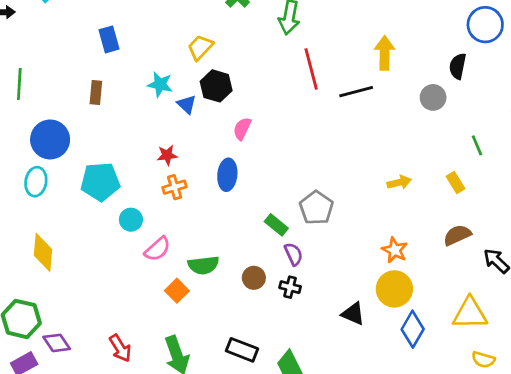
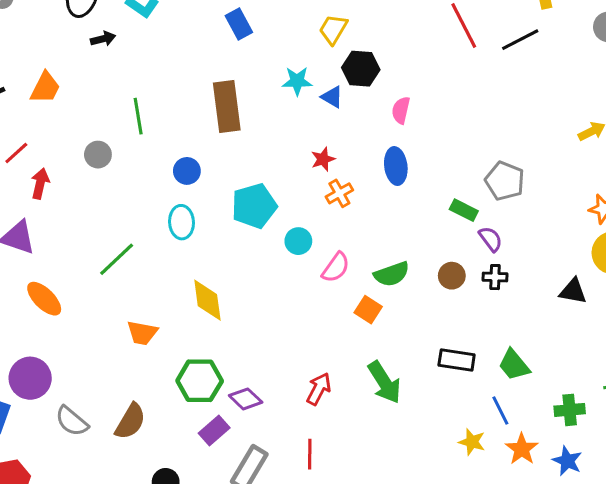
blue rectangle: (109, 39) -> (239, 24), moved
brown rectangle: (96, 93) -> (227, 106), size x1.8
blue circle: (50, 139) -> (187, 171), size x0.6
red arrow: (120, 348) -> (319, 389), turned -108

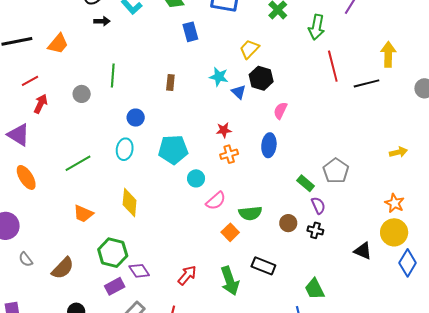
brown rectangle: (227, 106) -> (170, 82), size x0.5
black rectangle: (457, 360) -> (263, 266), moved
gray semicircle: (72, 421) -> (26, 259), size x0.7

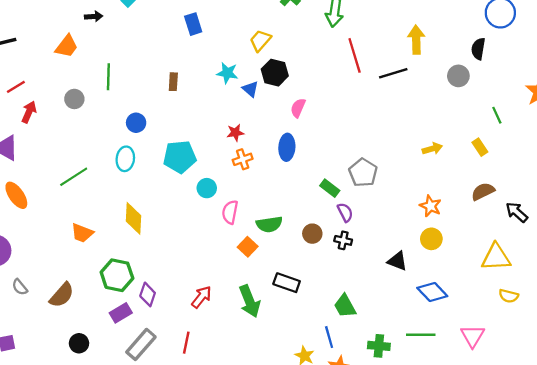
orange trapezoid: (58, 44) -> (67, 46), moved
pink semicircle: (216, 201) -> (230, 212), turned 145
yellow circle: (394, 232) -> (431, 239), size x0.7
blue diamond: (408, 263) -> (432, 292), moved, turned -72
purple diamond: (139, 271) -> (148, 294), turned 55

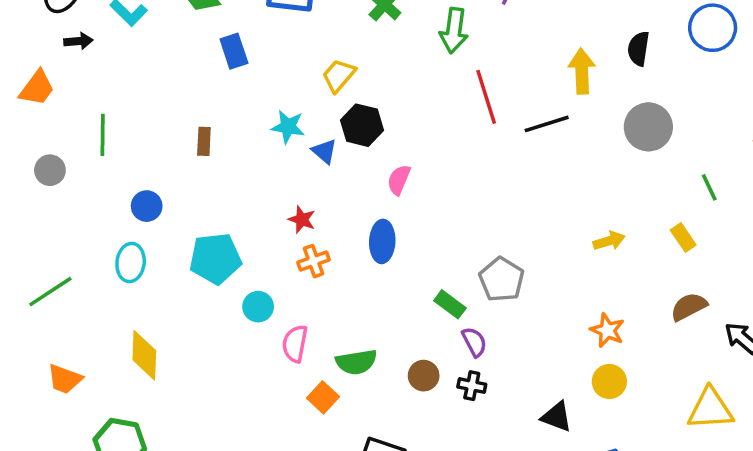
black semicircle: (478, 49) -> (638, 49), moved
gray circle: (458, 76) -> (648, 127), size x1.4
red star: (235, 133) -> (302, 219), turned 30

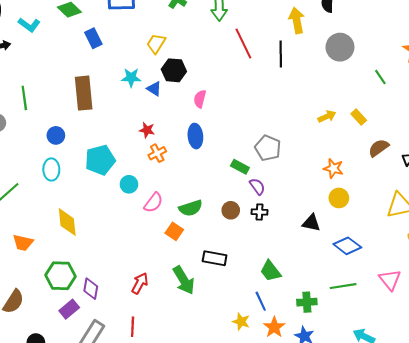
black line: (547, 124) -> (281, 54), turned -65
brown rectangle: (204, 141) -> (84, 93), size x2.0
yellow rectangle: (683, 238) -> (359, 117), moved
pink semicircle: (295, 344) -> (153, 203), turned -145

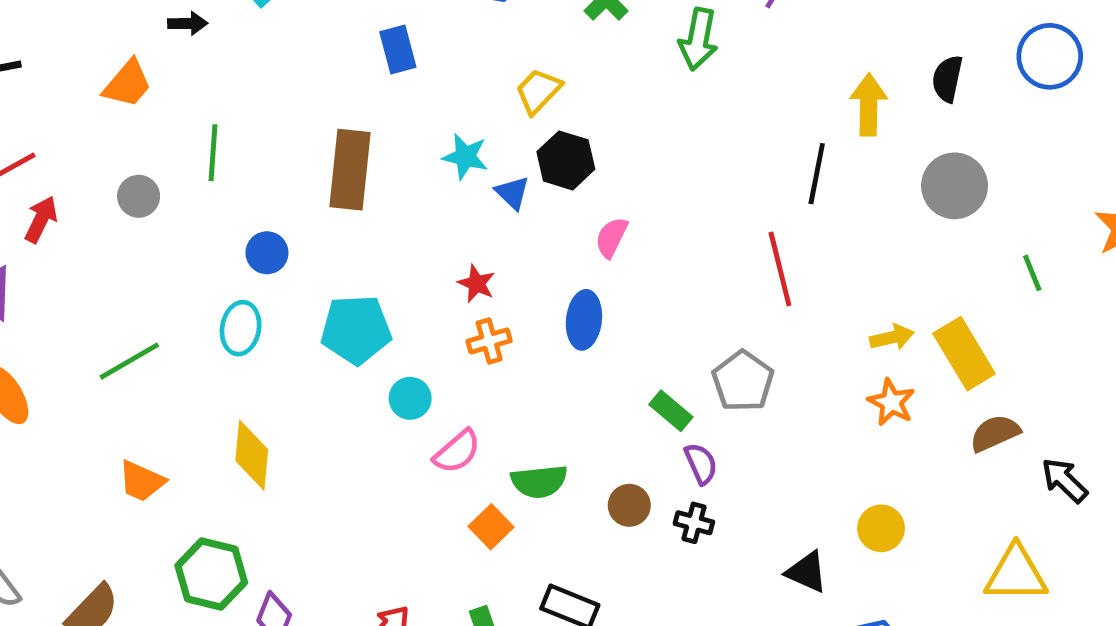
red line: (243, 43) -> (780, 269), moved
yellow rectangle: (359, 117) -> (964, 354), size x1.8
orange star: (333, 168) -> (891, 402), moved

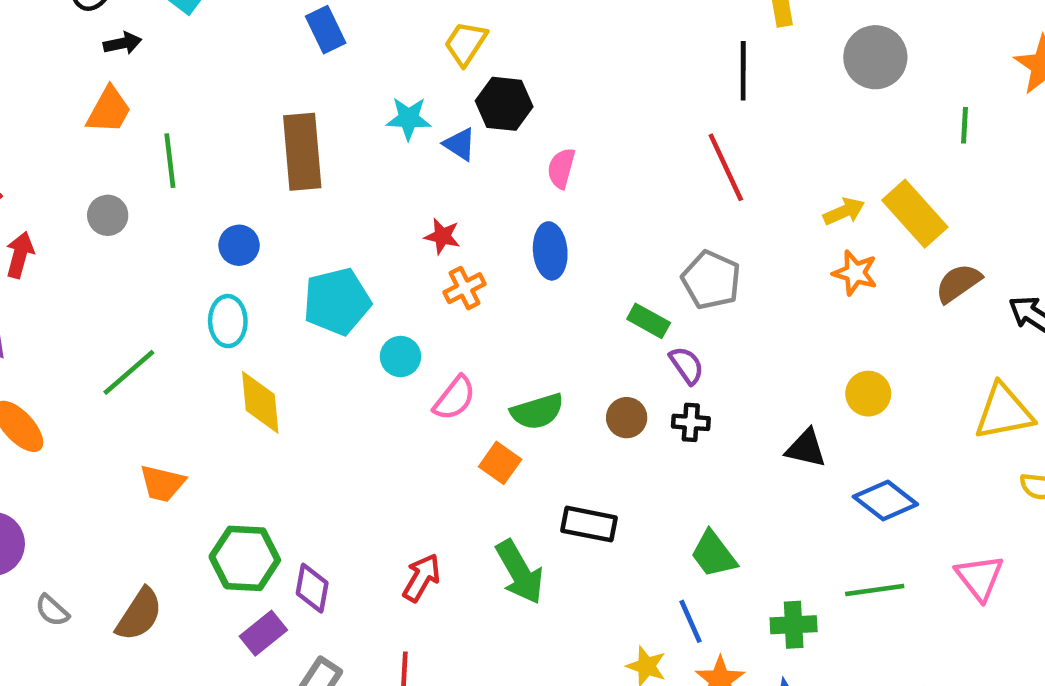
orange trapezoid: (127, 84) -> (109, 110), moved
green line: (1032, 273) -> (965, 125), turned 36
yellow diamond: (252, 455) -> (260, 402), moved

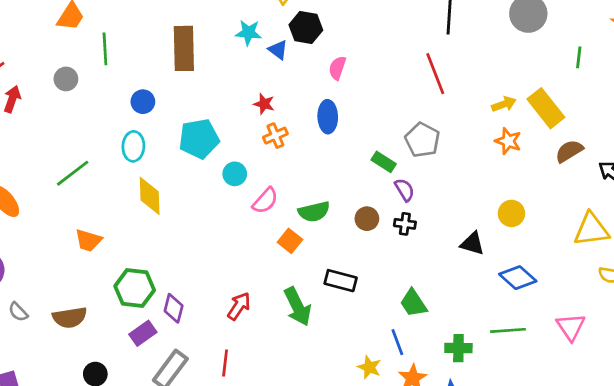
brown semicircle: (139, 614) -> (70, 317), turned 44

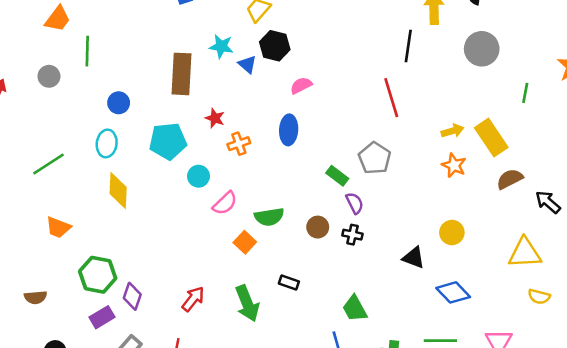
brown rectangle: (184, 48) -> (181, 74), moved
pink semicircle: (337, 68) -> (301, 85), turned 40
red star: (264, 104) -> (215, 118), moved
black rectangle: (341, 281) -> (289, 282), size x0.7
brown semicircle: (70, 317) -> (36, 297), size x0.7

